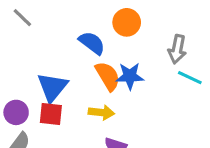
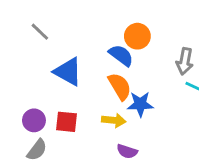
blue semicircle: (92, 43) -> (121, 55), moved
blue star: (130, 76) -> (140, 104), moved
blue triangle: (52, 87) -> (68, 72), moved, turned -40

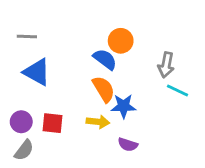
gray line: (40, 32) -> (27, 37), turned -42
blue triangle: (68, 72) -> (37, 72), moved
purple semicircle: (127, 151) -> (128, 144), moved

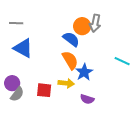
gray arrow: (166, 65) -> (95, 23), moved
blue star: (123, 106) -> (84, 72), turned -30
red square: (52, 123) -> (44, 90), moved
gray semicircle: (24, 150) -> (17, 94), moved

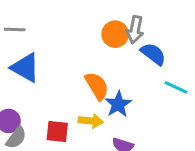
blue semicircle: (71, 39) -> (153, 54), moved

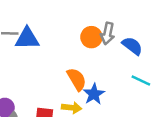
blue semicircle: (153, 54) -> (132, 46), moved
blue triangle: (25, 68) -> (27, 38), moved, turned -30

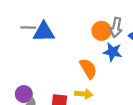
blue star: (94, 94) -> (113, 52), moved, turned -30

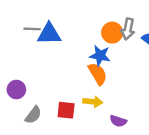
blue star: (113, 52) -> (100, 56), moved
purple circle: (24, 94) -> (16, 90), moved

